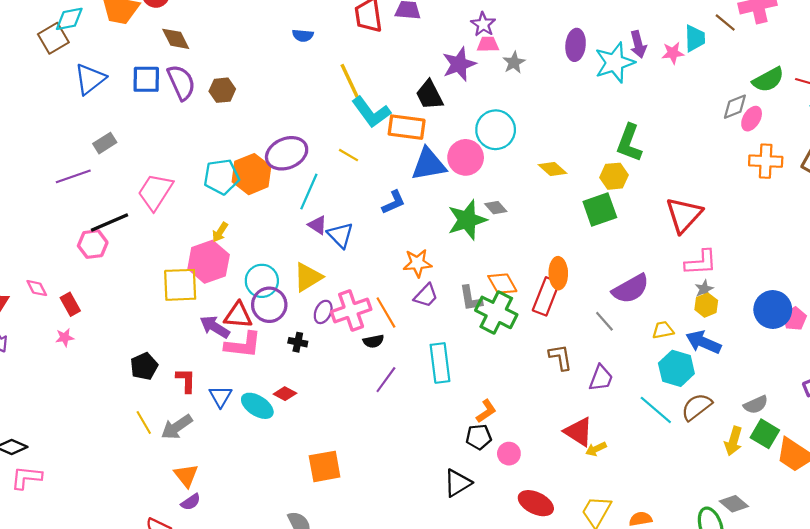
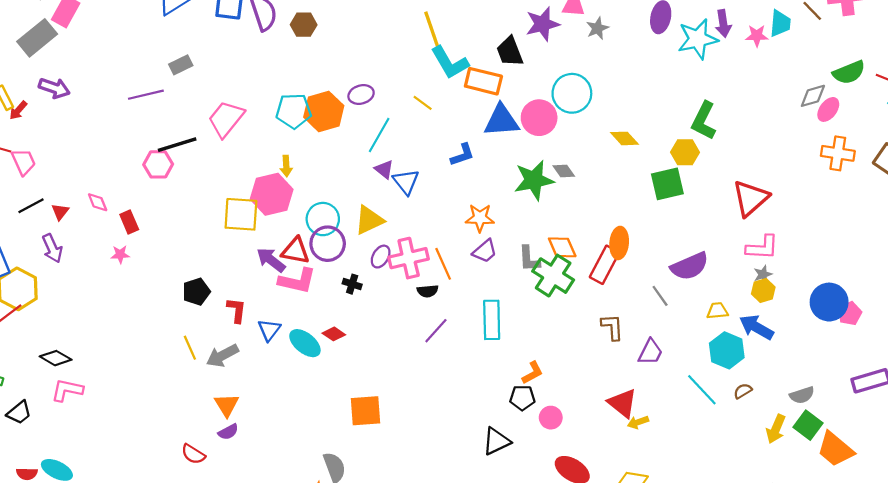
purple ellipse: (287, 153) -> (361, 95), size x0.6
yellow arrow: (220, 232) -> (286, 166), turned -42
brown semicircle: (697, 407) -> (743, 391), size x0.6

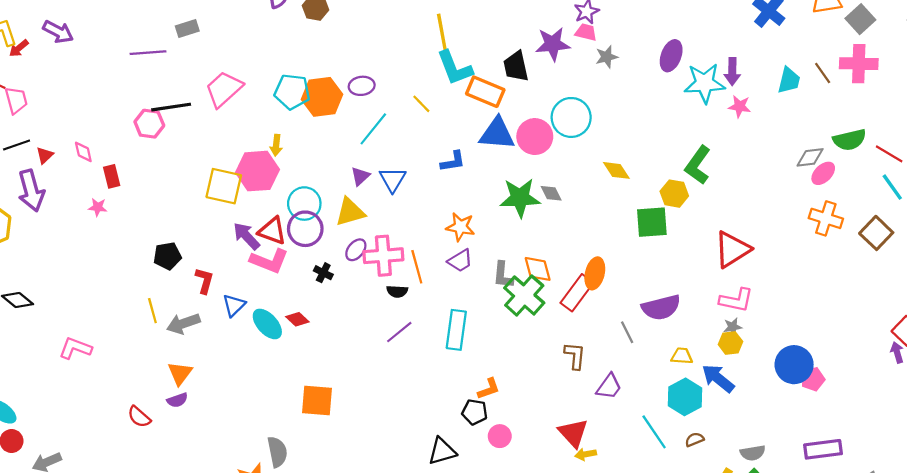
pink star: (757, 36) -> (740, 106), moved
purple triangle: (384, 169) -> (360, 176), moved, turned 30
purple arrow: (52, 248) -> (31, 191), size x1.4
pink L-shape: (67, 390) -> (75, 348), moved

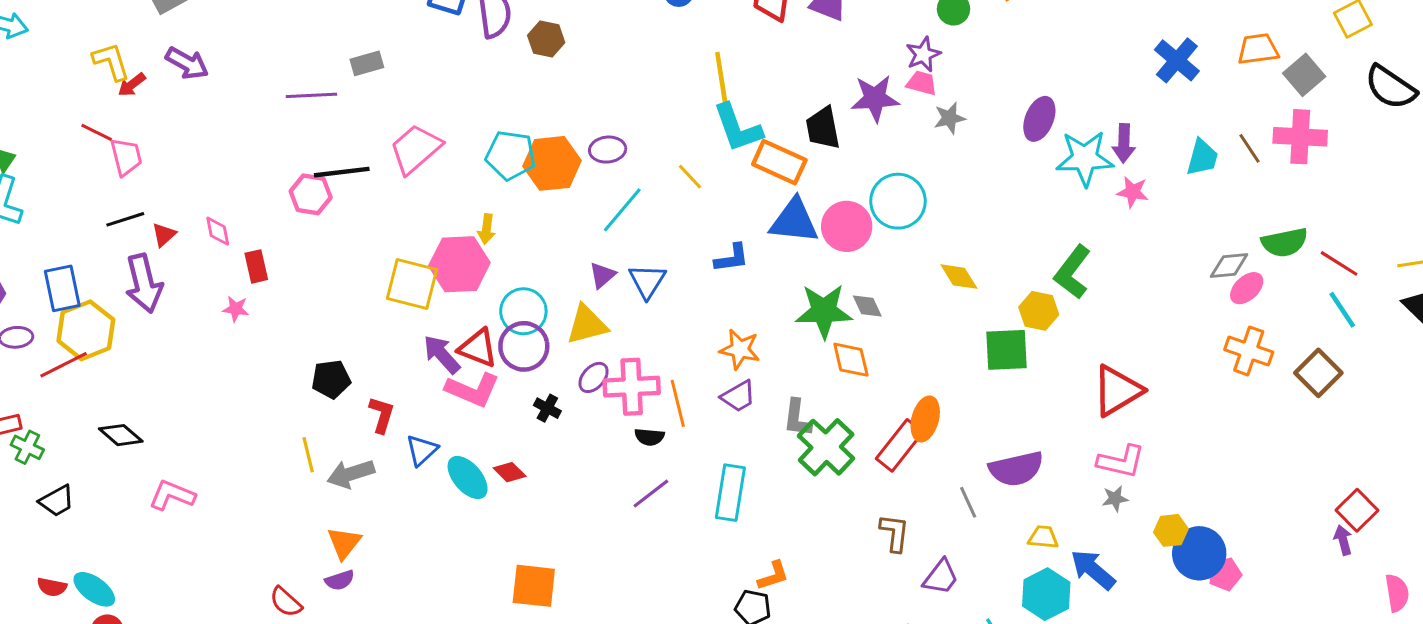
orange diamond: (538, 269) -> (851, 360), moved
yellow hexagon: (730, 343) -> (1171, 530), moved
pink L-shape: (75, 348) -> (172, 495), moved

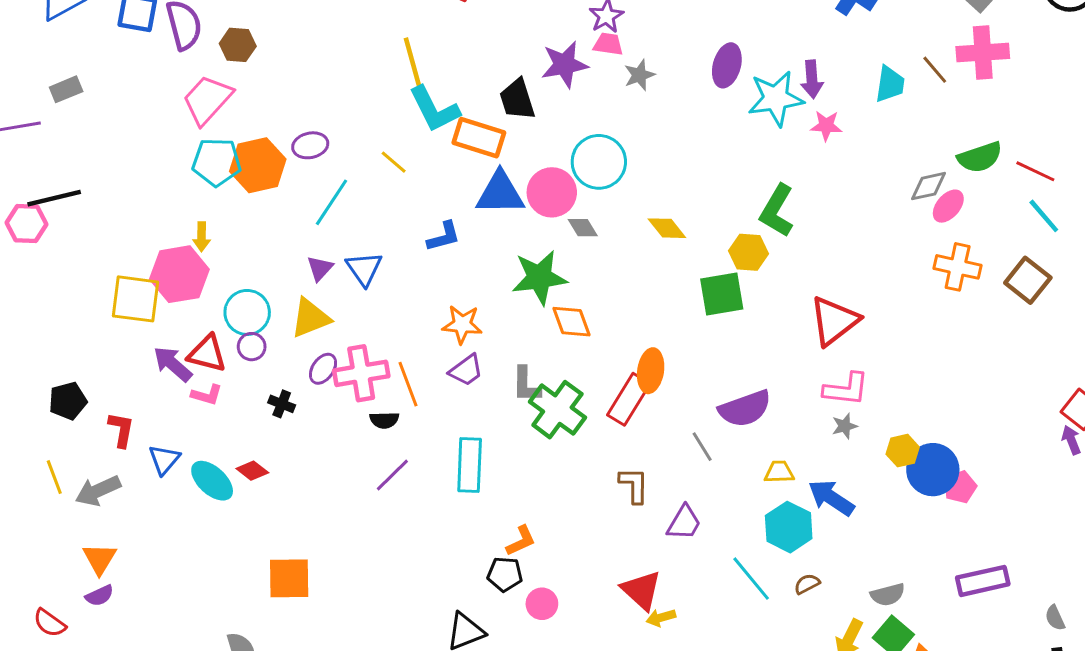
pink trapezoid: (416, 149) -> (207, 100), moved
gray diamond: (867, 306) -> (583, 228), moved
purple circle: (524, 346) -> (252, 347), size x0.6
pink L-shape: (473, 390) -> (207, 395), size x0.6

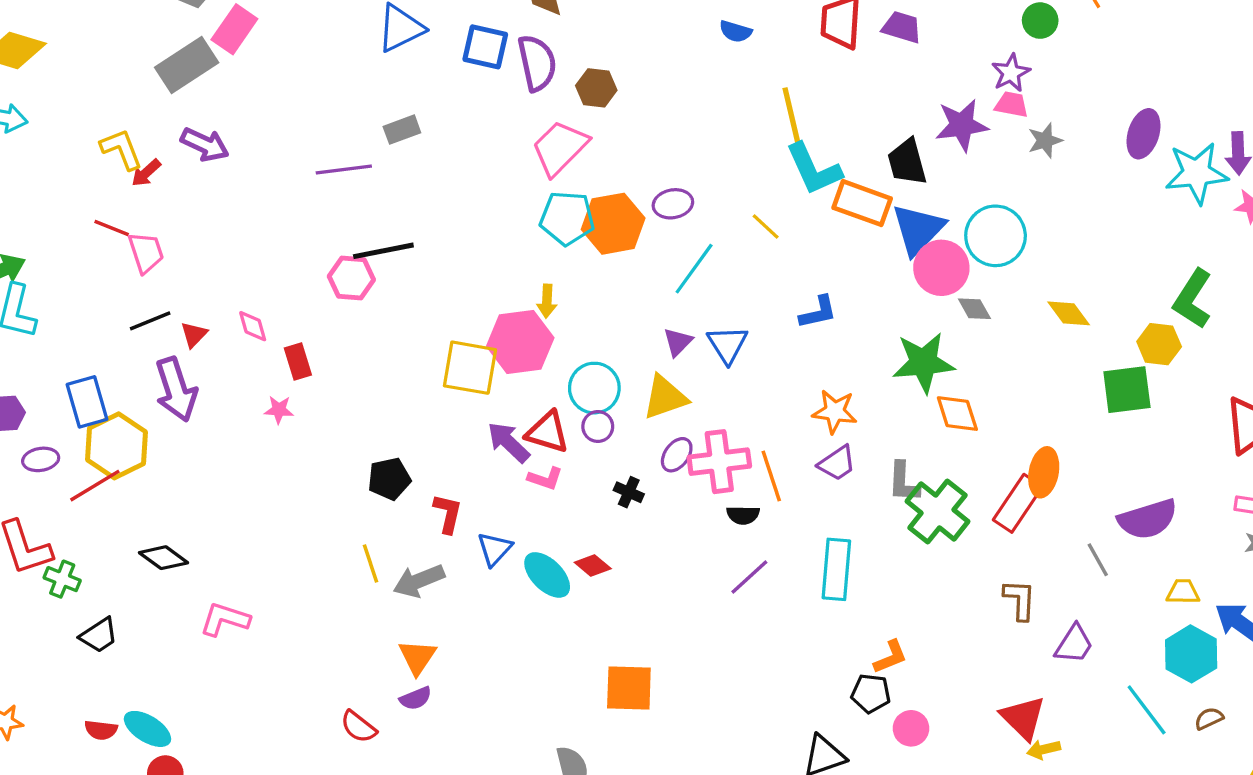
blue triangle: (500, 193) -> (918, 229), moved, turned -48

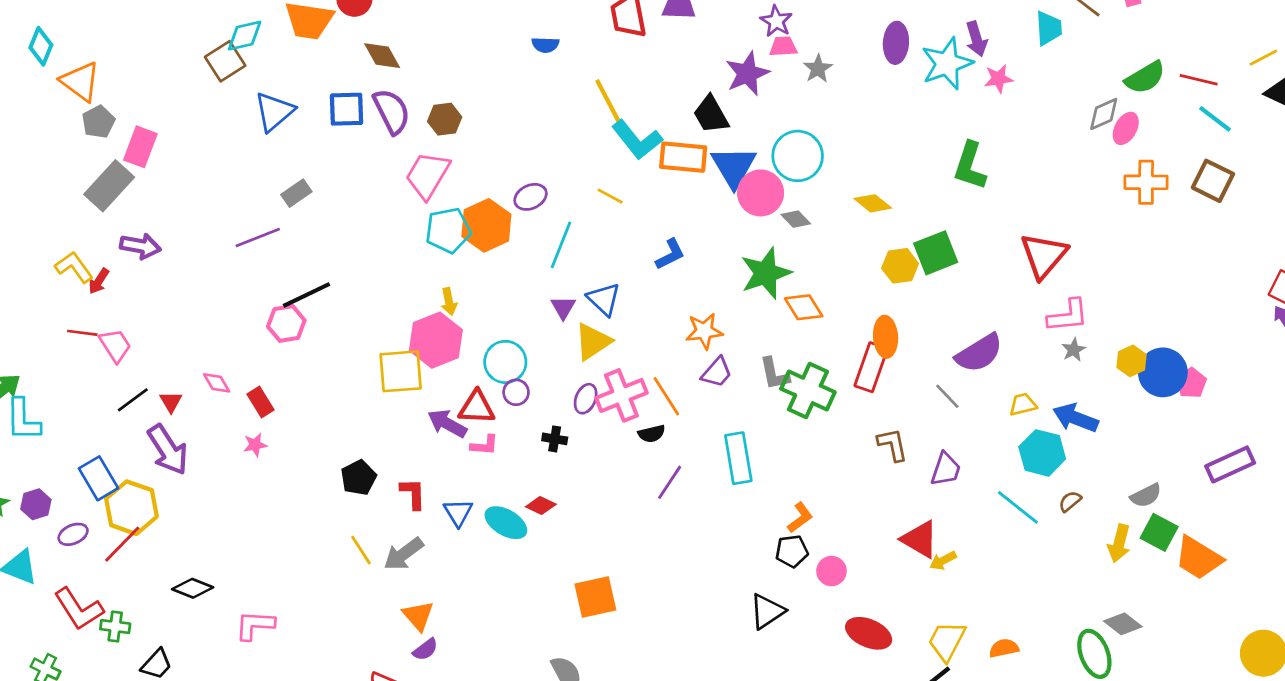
yellow hexagon: (1159, 344) -> (900, 266), moved
yellow triangle: (665, 397) -> (593, 342), moved

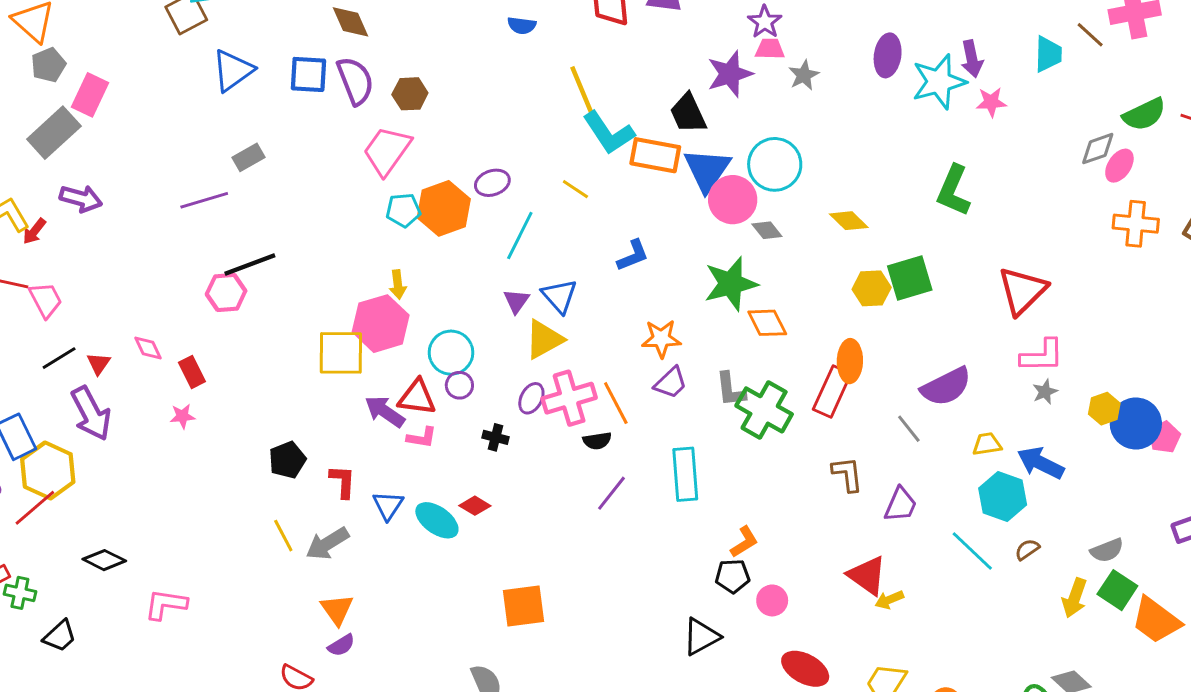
cyan pentagon: (448, 230) -> (403, 210), size x0.7

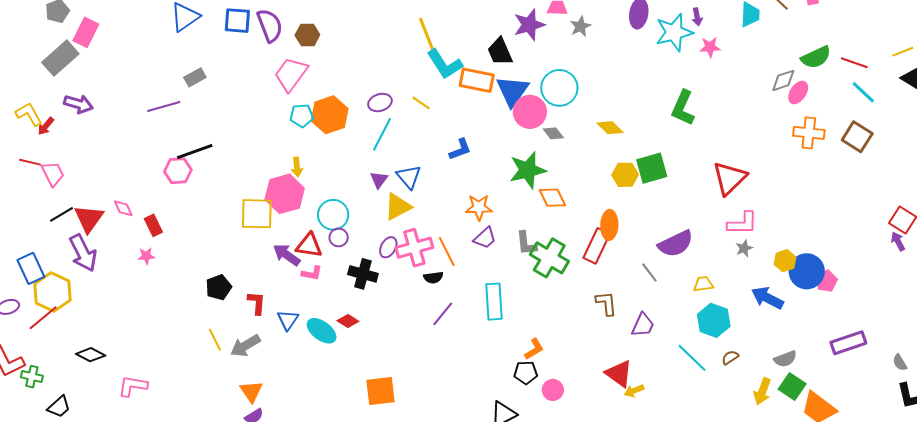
purple arrow: (972, 59) -> (697, 17), size x0.7
purple ellipse: (492, 183) -> (380, 103), moved
red triangle: (99, 364) -> (89, 219), size x1.8
black cross: (495, 437) -> (363, 274), size x1.6
blue arrow: (1041, 463) -> (767, 298), moved

